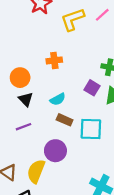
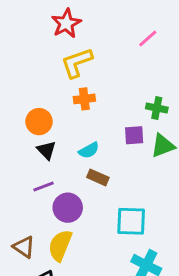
yellow L-shape: (73, 19) -> (77, 63), moved
purple square: (92, 88) -> (134, 135), turned -35
cyan square: (91, 129) -> (131, 221), moved
purple circle: (55, 151) -> (68, 208), moved

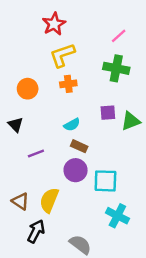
green cross: (157, 108) -> (116, 68), moved, size x1.5
orange circle: (39, 122) -> (28, 89), moved
black triangle: (47, 150) -> (16, 125), moved
purple circle: (68, 208) -> (76, 170), moved

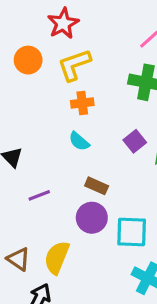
orange circle: (28, 89) -> (28, 60), moved
purple square: (108, 113) -> (135, 141), turned -35
cyan semicircle: (72, 125) -> (79, 141), moved, turned 70

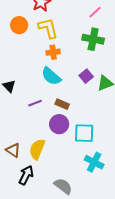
yellow L-shape: (74, 65) -> (48, 28), turned 95
cyan semicircle: (79, 141) -> (51, 76), size x1.5
purple line: (39, 195) -> (35, 103), moved

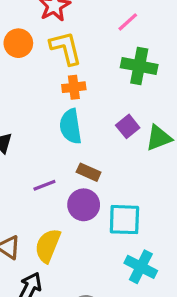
pink line: (95, 12) -> (128, 22), moved
cyan semicircle: (51, 76) -> (71, 126), turned 40
purple line: (35, 103) -> (44, 185), moved

